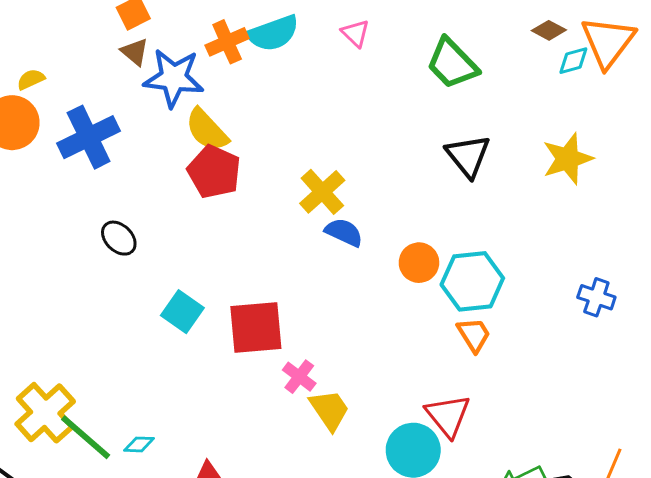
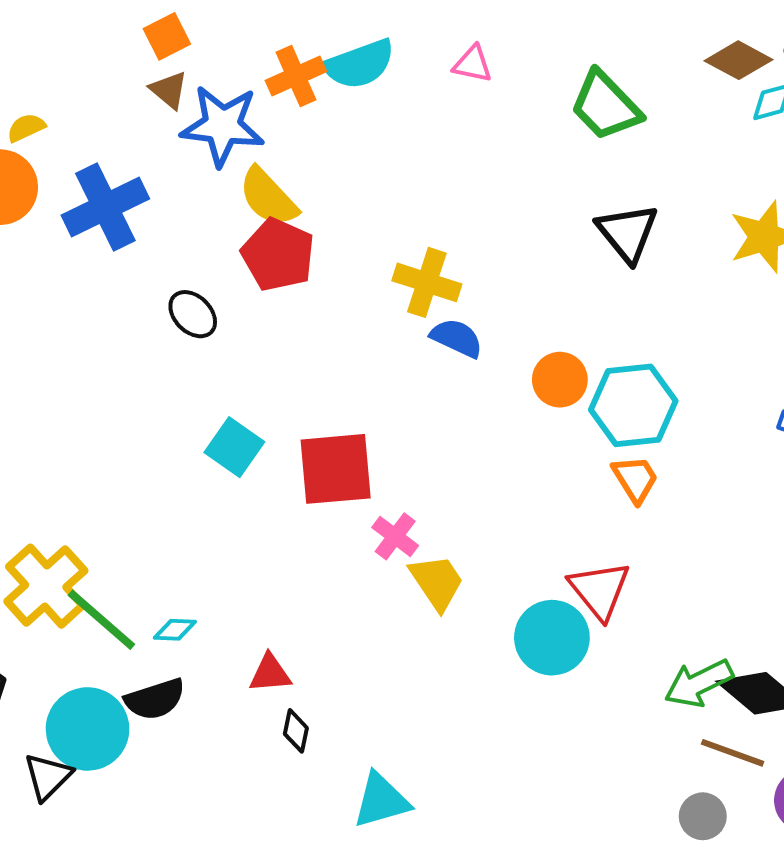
brown diamond: (549, 30) -> (738, 60), size x1.4
pink triangle: (355, 33) -> (473, 64), turned -32
yellow cross: (322, 192) -> (427, 282), turned -30
black ellipse: (119, 238) -> (193, 314), moved

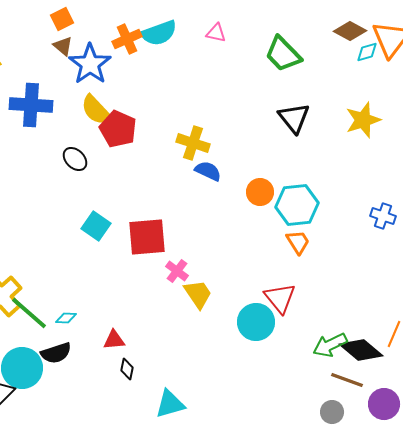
blue star: (222, 126) -> (90, 64), turned 30
yellow semicircle: (268, 197) -> (96, 110), moved
blue cross: (105, 207) -> (31, 105), turned 30

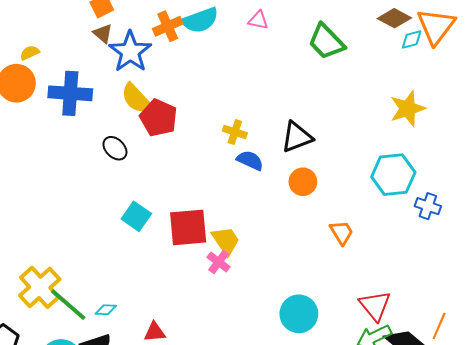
black triangle: (294, 118) -> (297, 137), moved, turned 48
yellow cross: (193, 143) -> (235, 132), size x0.7
cyan hexagon: (297, 205) -> (393, 175), moved
yellow trapezoid: (198, 294) -> (226, 241), moved
red triangle: (280, 298) -> (375, 306), moved

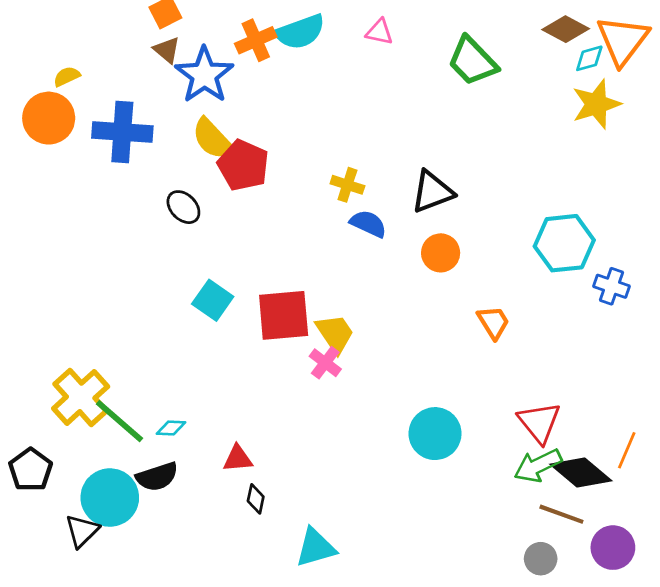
yellow star: (408, 109) -> (596, 104), moved

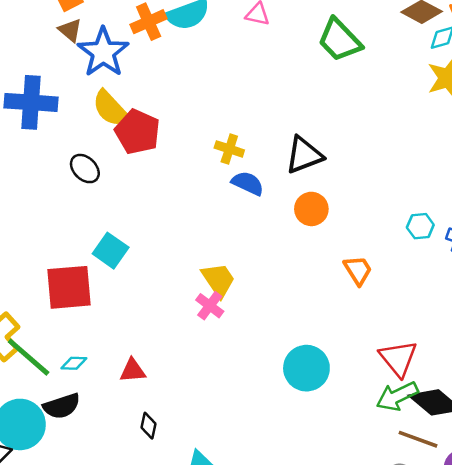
cyan hexagon: (564, 243) -> (420, 226), moved, size x0.5
red square: (284, 315) -> (69, 287), moved
red triangle: (238, 459) -> (133, 371), moved

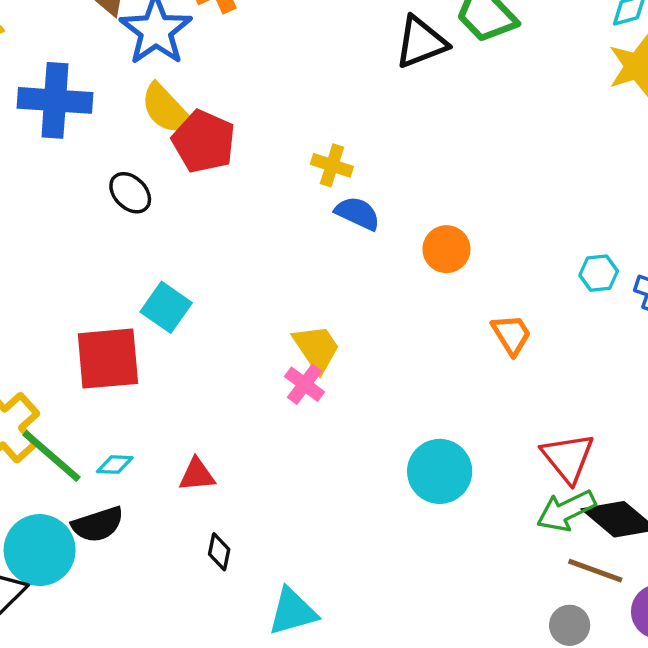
black triangle: (304, 155) -> (421, 42), moved

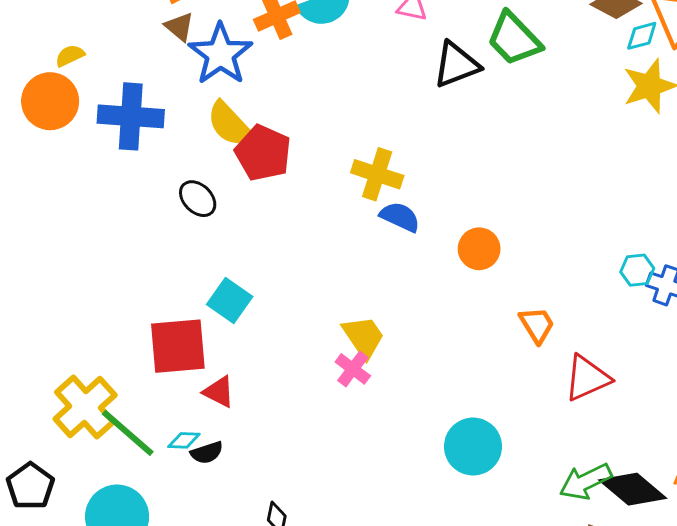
yellow cross: (332, 165) -> (377, 174), size x1.4
cyan hexagon: (599, 273) -> (637, 270), moved
red triangle: (568, 458) -> (587, 378), moved, turned 45
red triangle: (197, 475) -> (219, 392), moved, turned 32
black semicircle: (98, 524) -> (207, 453), moved, size x0.7

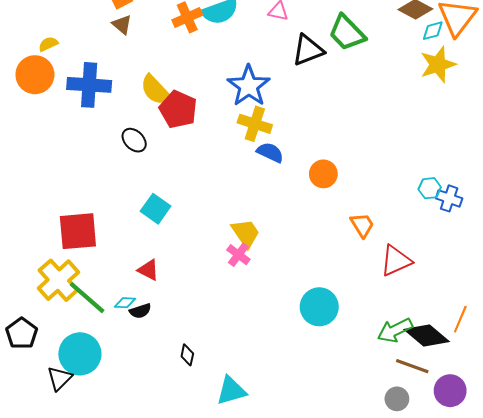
blue star: (220, 54) -> (249, 86), moved
red square: (178, 346) -> (78, 231), moved

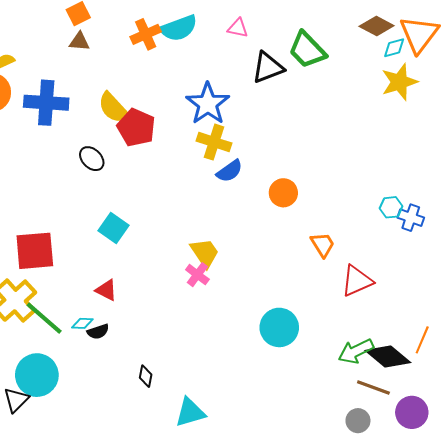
brown triangle: (122, 25) -> (79, 42), turned -35
blue semicircle: (270, 152) -> (230, 171), turned 120

